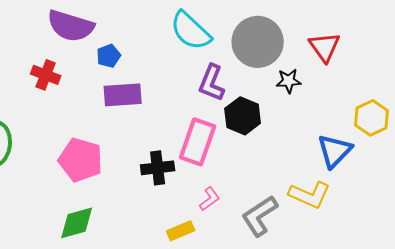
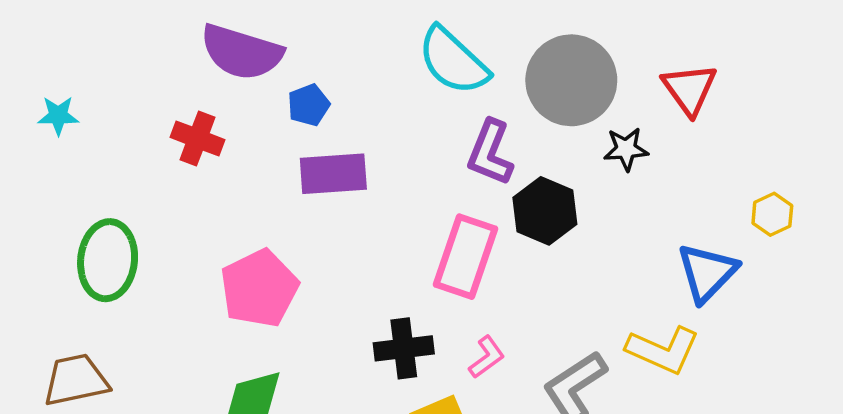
yellow hexagon: (372, 118) -> (772, 214), size x0.7
pink pentagon: (81, 160) -> (259, 288), turned 30
black cross: (158, 168) -> (404, 348), moved

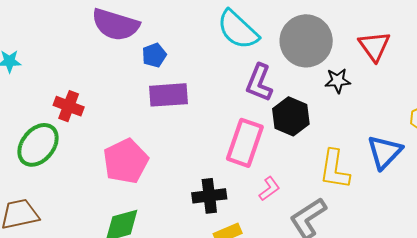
red cross: (197, 138) -> (69, 106), moved
green ellipse: (108, 260) -> (38, 145), turned 33
yellow L-shape: (663, 350) -> (335, 169), moved, turned 75
pink L-shape: (487, 357) -> (269, 189), moved

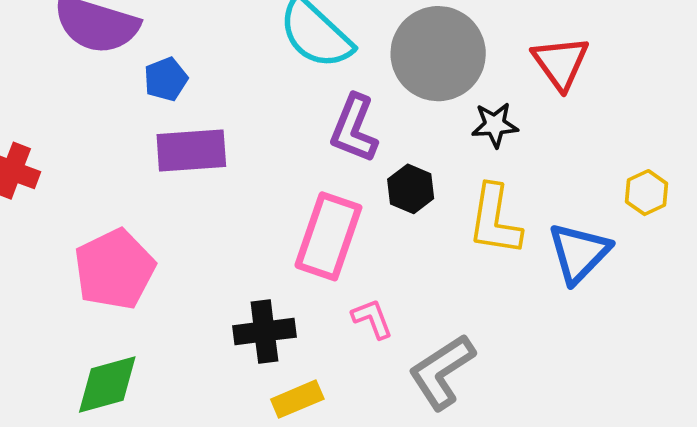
black hexagon: (291, 116) -> (411, 189), size x0.7
yellow L-shape: (335, 169) -> (495, 220), moved
pink L-shape: (269, 189) -> (372, 319), turned -75

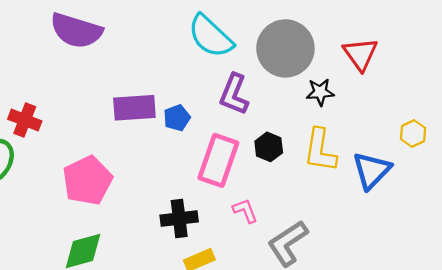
blue pentagon: (166, 79) -> (177, 118), moved
black hexagon: (411, 189) -> (269, 147), moved

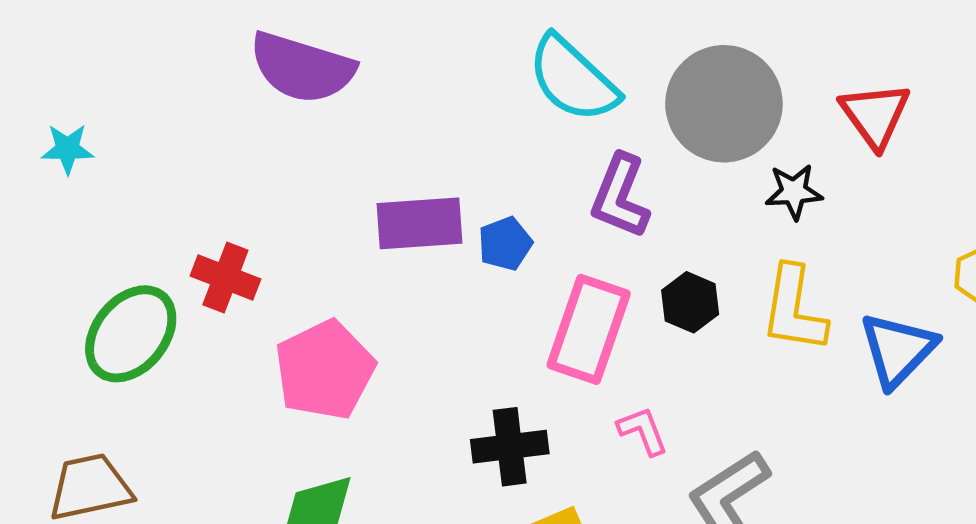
red cross: (25, 120) -> (225, 277), moved

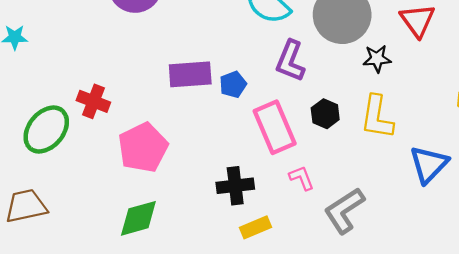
pink rectangle: (589, 329) -> (275, 127), turned -42
blue triangle: (898, 350) -> (429, 164), moved

